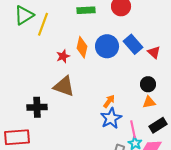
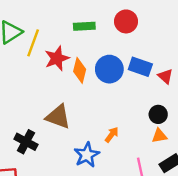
blue rectangle: (133, 44) -> (140, 67), turned -30
red star: (63, 56) -> (57, 58), moved, size x1.5
black cross: (37, 107) -> (26, 142), turned 30
blue star: (111, 118) -> (87, 155), moved

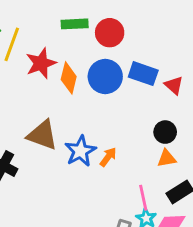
red circle: (126, 21) -> (110, 33), moved
blue star: (87, 155) -> (80, 151), moved

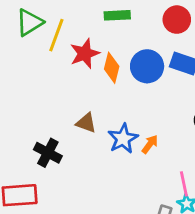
red circle: (110, 33) -> (177, 20), moved
brown triangle: (42, 135) -> (86, 123), size x0.7

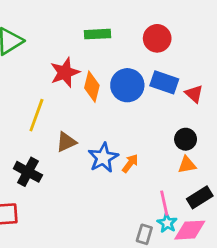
yellow line: (56, 35) -> (36, 115), moved
brown triangle: (86, 123) -> (66, 142), turned -45

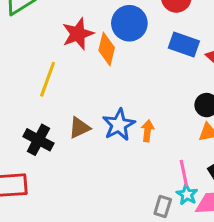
blue circle: (127, 85) -> (129, 23), moved
brown triangle: (66, 142) -> (79, 128), moved
orange arrow: (130, 163) -> (148, 131), turned -30

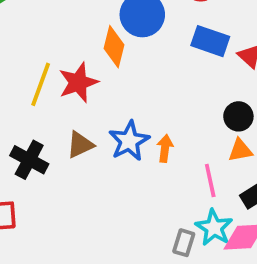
red star: (78, 34) -> (78, 82), moved
pink line: (184, 173) -> (210, 180), moved
cyan star: (187, 194) -> (214, 228), size x1.4

